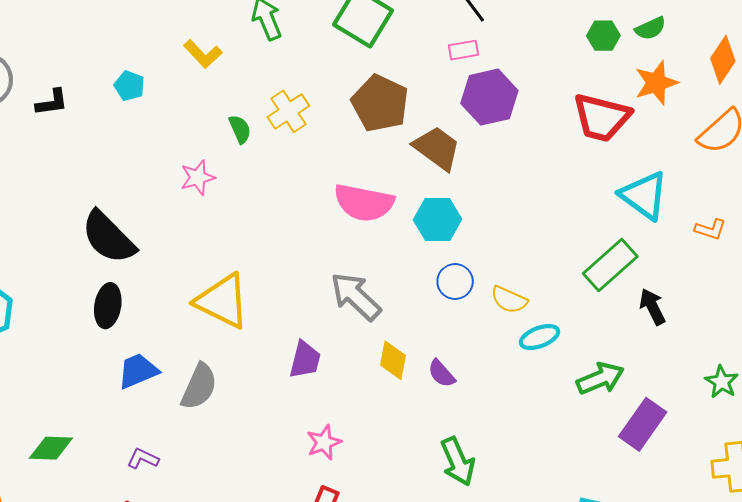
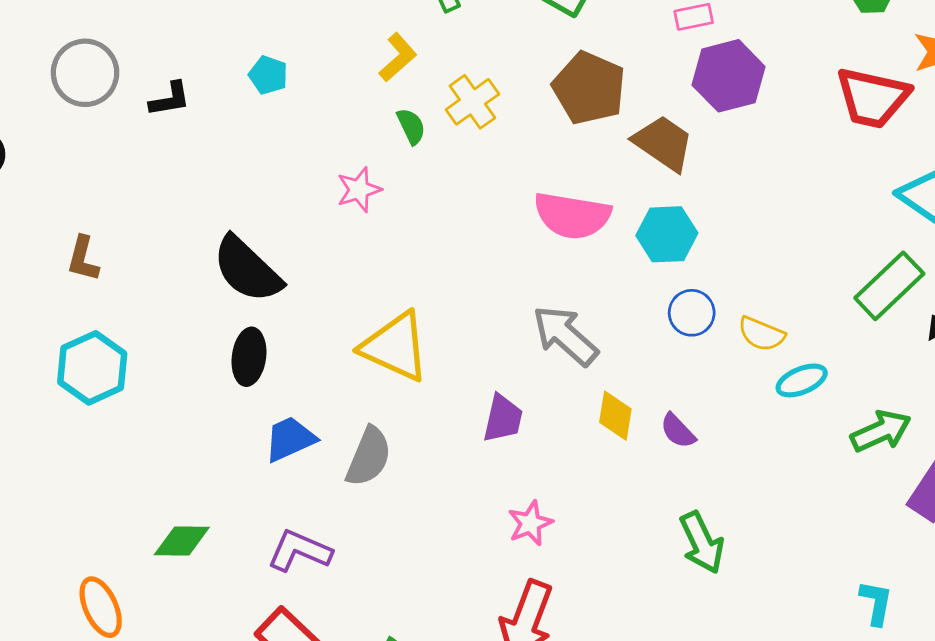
yellow L-shape: (203, 54) -> (398, 57), moved, turned -87
purple L-shape: (143, 459) -> (299, 551), size x1.6

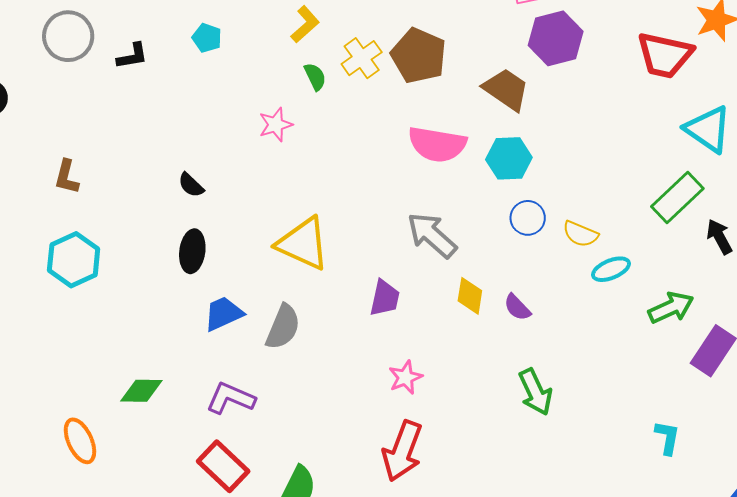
brown pentagon: (589, 88) -> (419, 56), moved
black semicircle: (247, 269) -> (191, 185), size x0.5

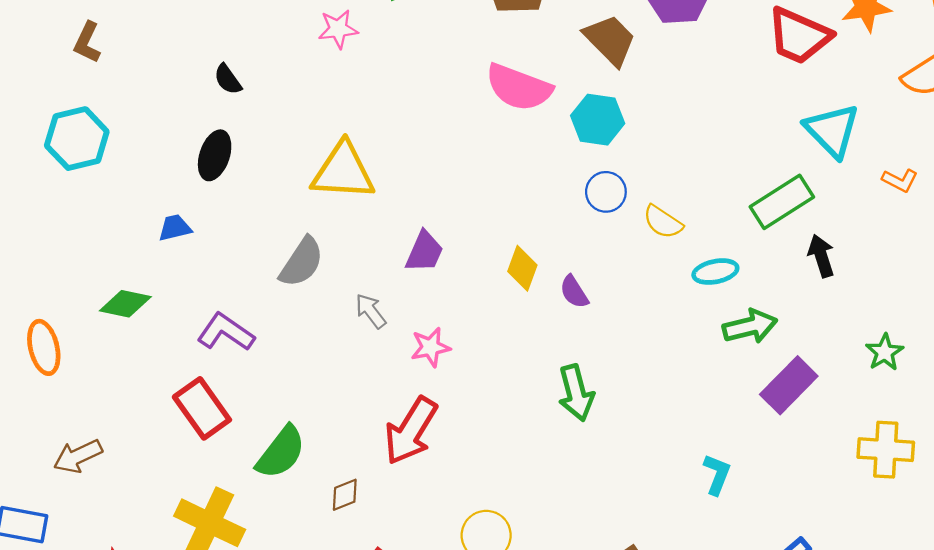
gray arrow: (432, 235) -> (371, 311), moved, size x0.6
yellow triangle: (303, 244) -> (343, 171), turned -32
cyan ellipse: (611, 269) -> (715, 272), moved
blue trapezoid: (223, 314) -> (175, 228), moved, size x0.7

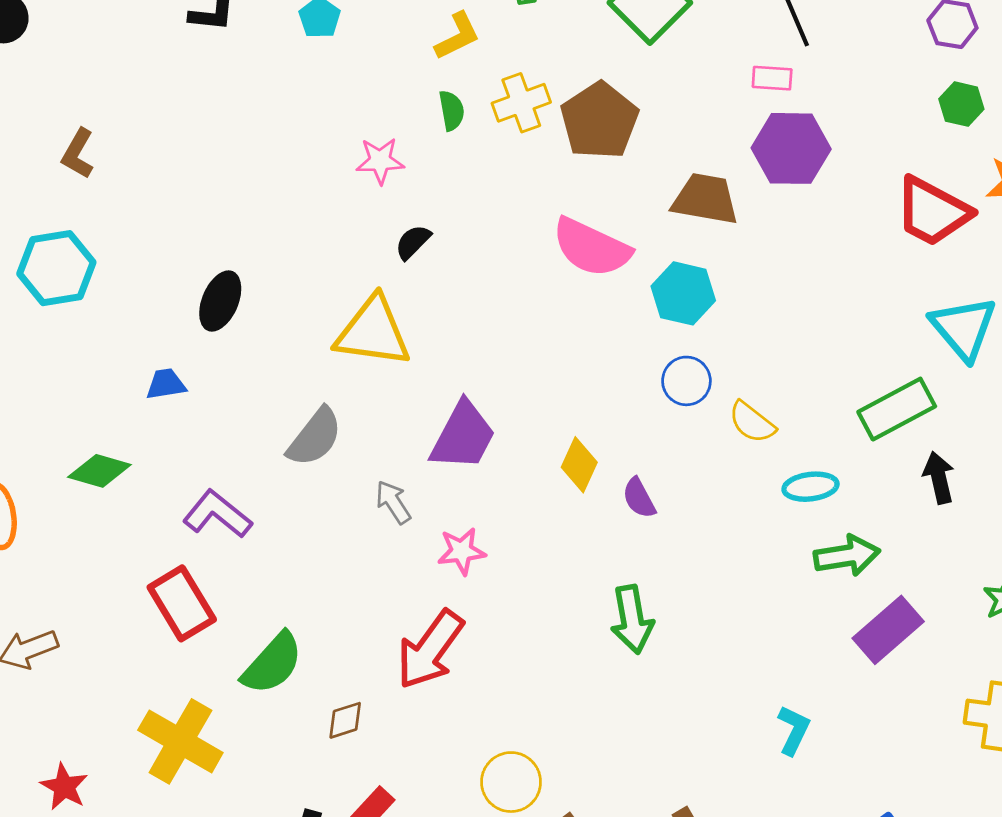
brown trapezoid: (610, 40) -> (705, 199), turned -40
black semicircle: (228, 79) -> (413, 242), moved, turned 76
purple trapezoid: (424, 252) -> (463, 436), size x1.4

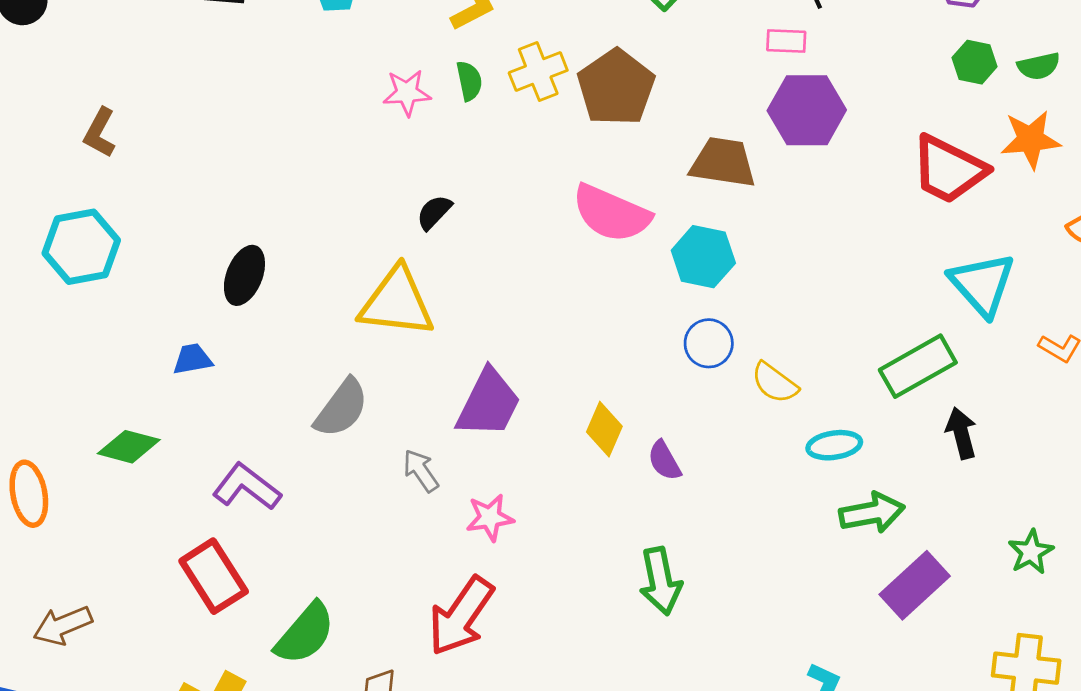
pink star: (380, 161) -> (407, 93), moved

